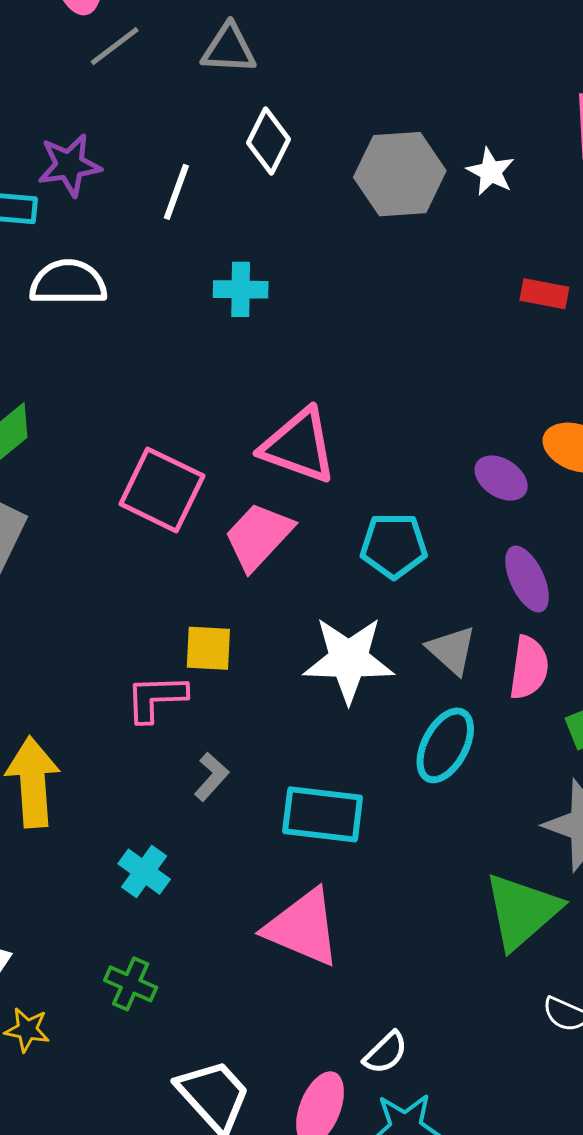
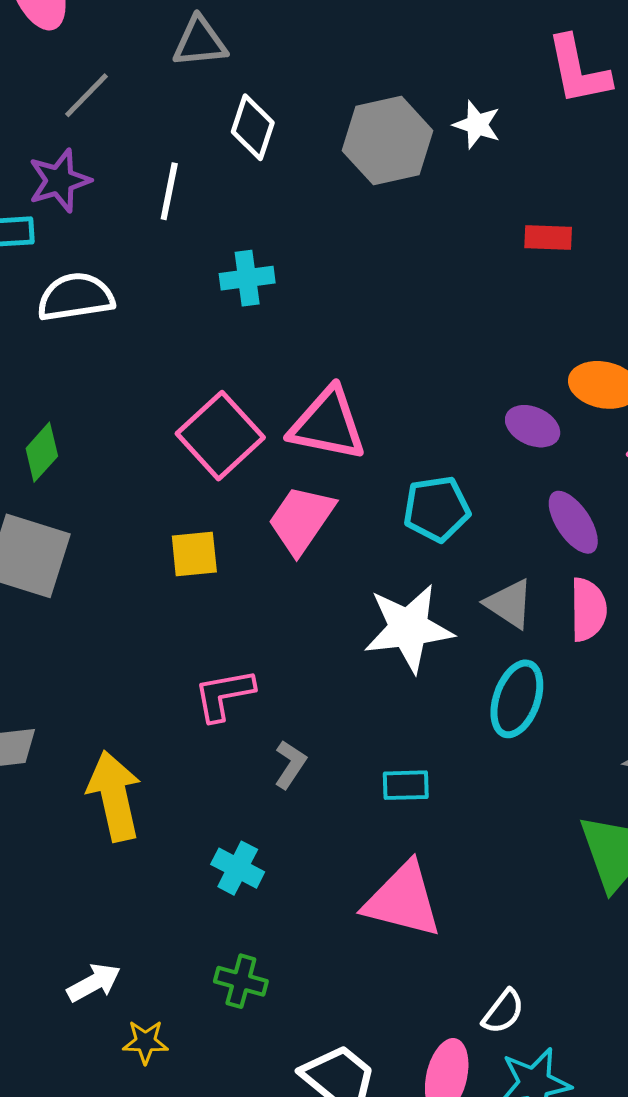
gray line: (115, 46) -> (87, 95), moved
pink square: (162, 490) -> (220, 436), moved, turned 30
yellow square: (208, 648) -> (194, 554), moved
cyan rectangle: (323, 814) -> (406, 785), size x0.6

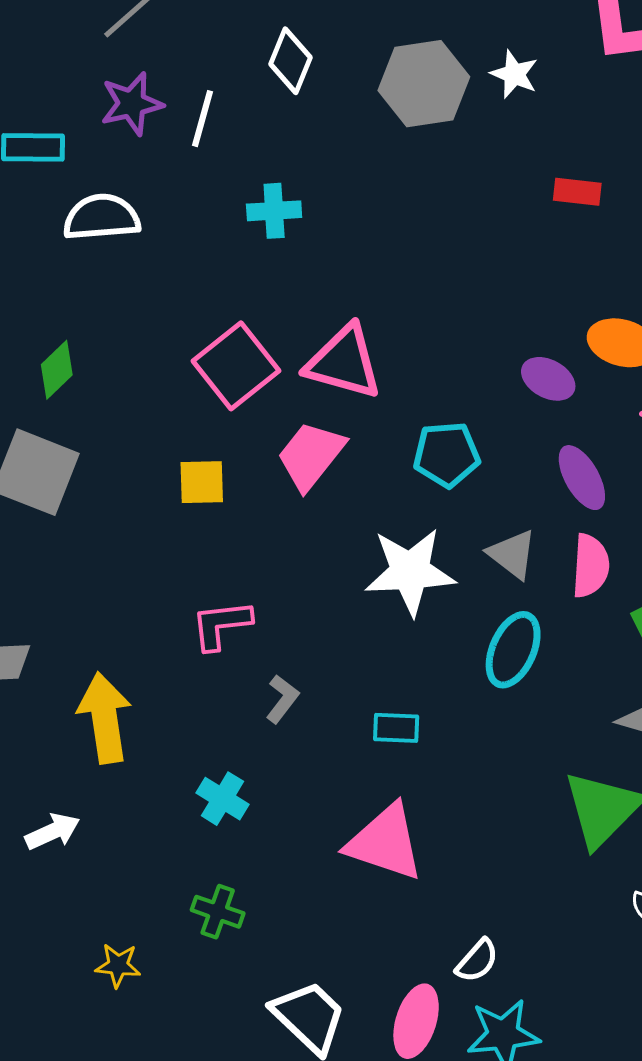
purple star: (59, 181) -> (132, 104), moved
white arrow: (94, 983) -> (53, 831), moved

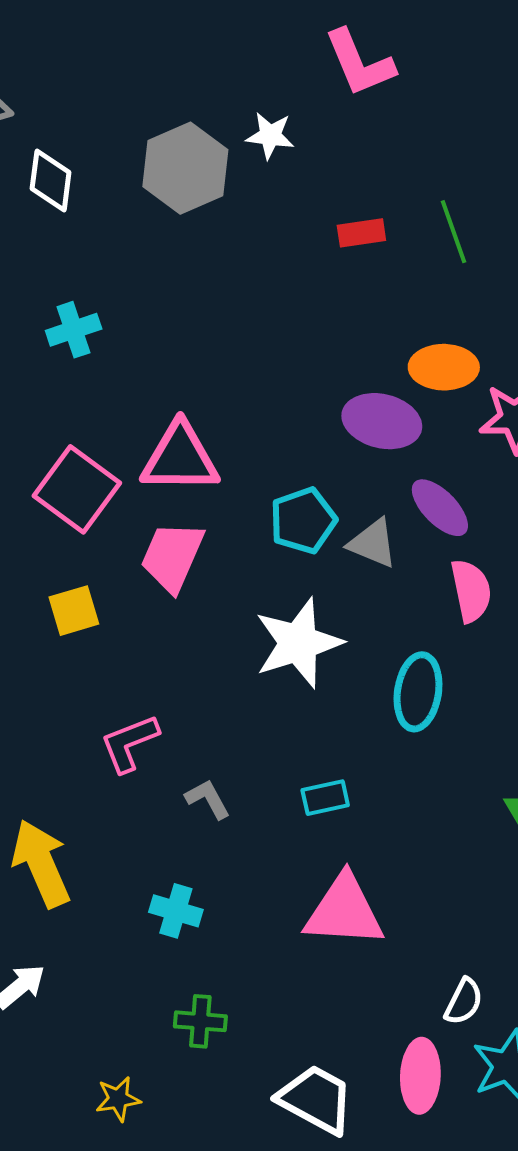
purple ellipse: (548, 379) -> (382, 421), size x1.4
gray triangle: (512, 554) -> (373, 543), moved
gray L-shape: (282, 699) -> (208, 799), turned -51

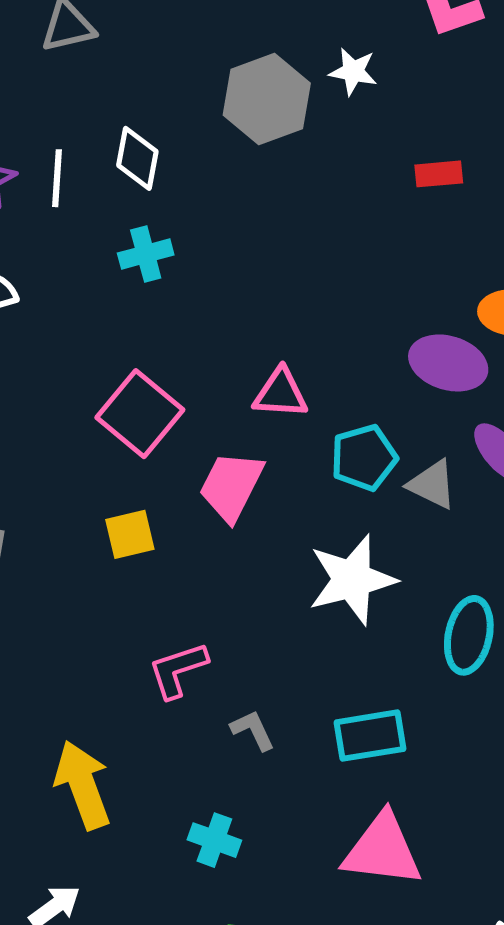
white diamond: (51, 180) -> (137, 158), moved
pink triangle: (180, 458) -> (281, 393), moved, size x0.7
cyan rectangle: (325, 798) -> (370, 736), size x1.5

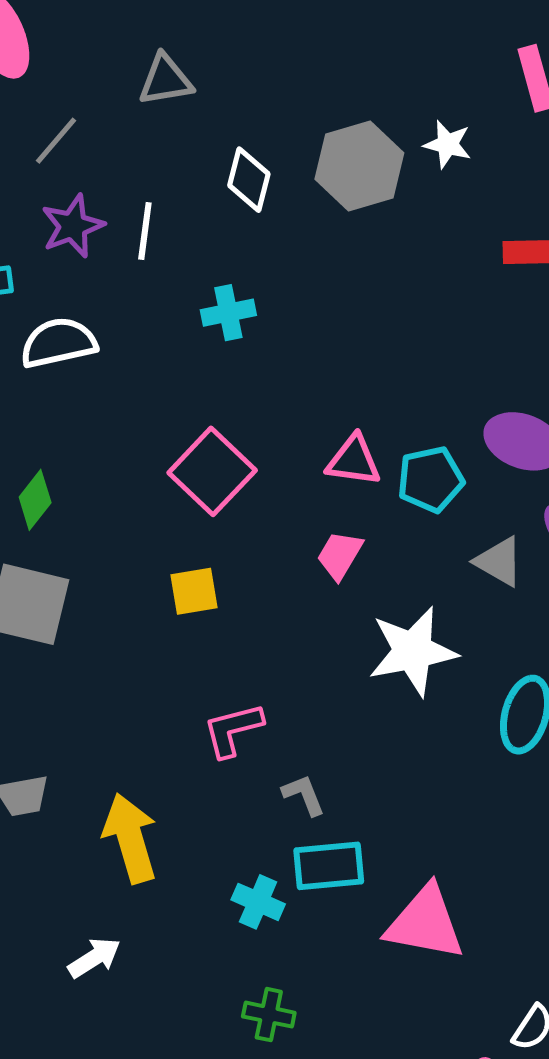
white diamond: (137, 158) -> (249, 180), moved
cyan pentagon: (364, 458) -> (431, 479), moved
pink trapezoid: (231, 486) -> (340, 555), moved, size x0.7
cyan rectangle: (370, 736) -> (329, 866), moved

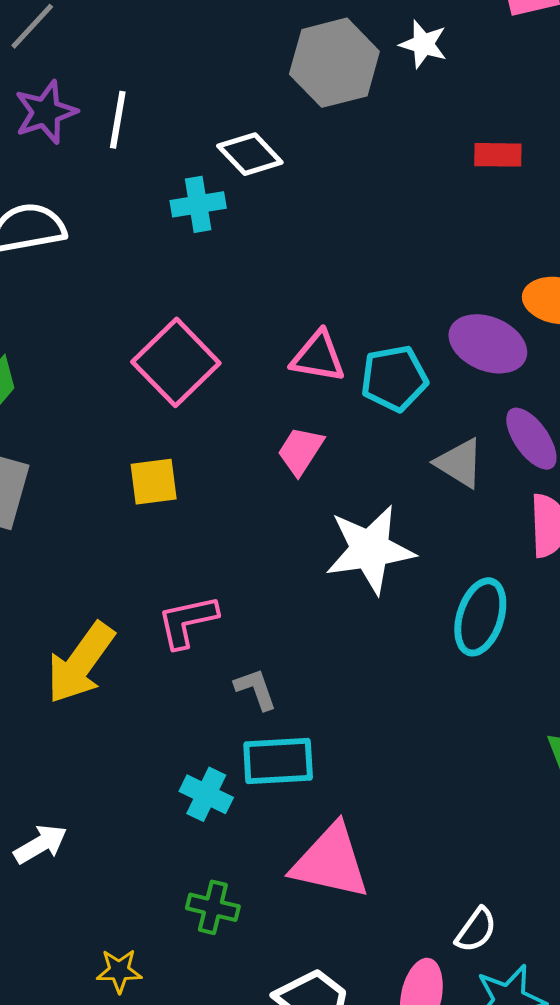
white diamond: (249, 180) -> (250, 154), moved, turned -60
yellow arrow: (130, 838) -> (81, 663), moved, turned -130
pink triangle: (425, 923) -> (331, 862), moved

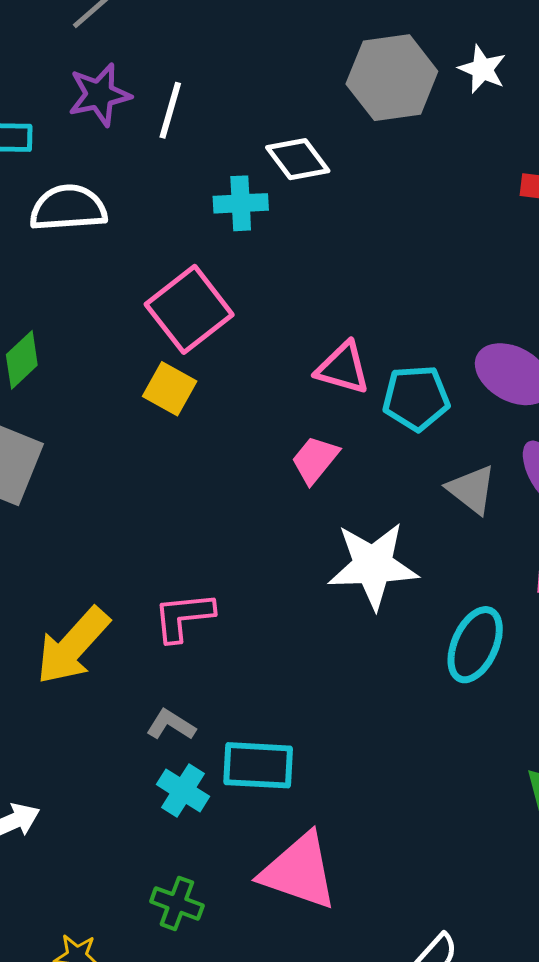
pink square: (176, 362) -> (189, 309), moved
yellow square: (154, 482) -> (170, 389), moved, turned 30
gray L-shape: (256, 689) -> (171, 725), moved, turned -45

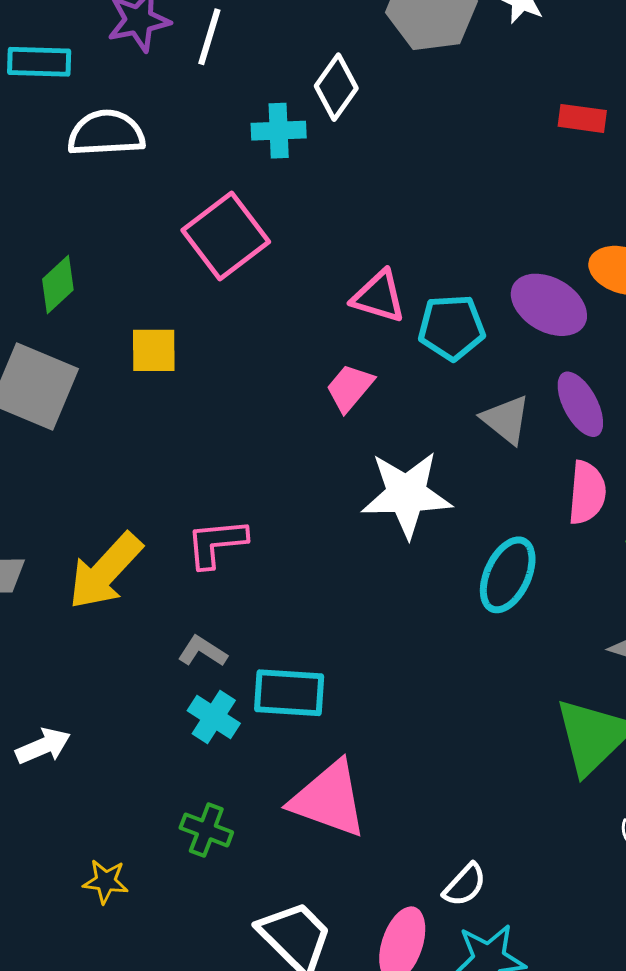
white diamond: (298, 159) -> (336, 87), turned 72
yellow square: (170, 389) -> (154, 350), moved, turned -30

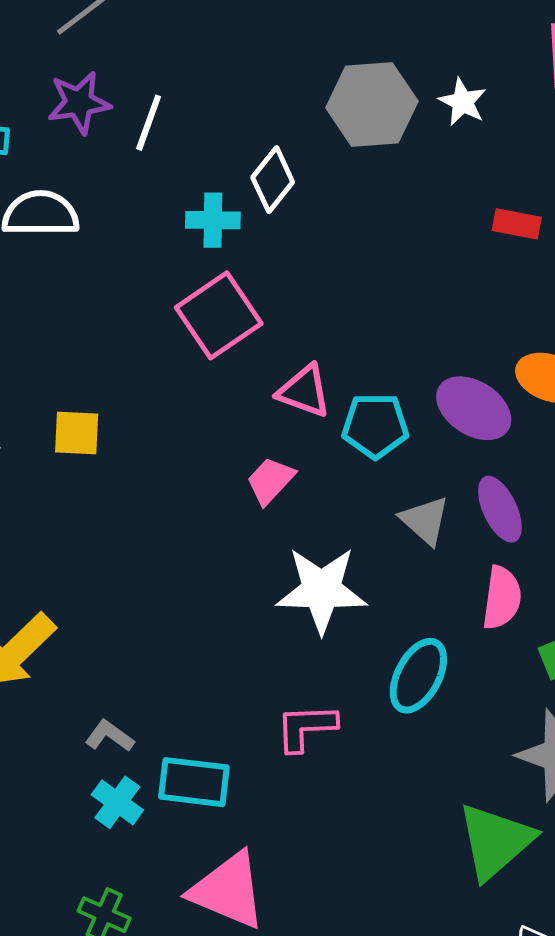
pink square: (226, 236) -> (219, 315), moved
pink L-shape: (216, 543) -> (306, 727), moved

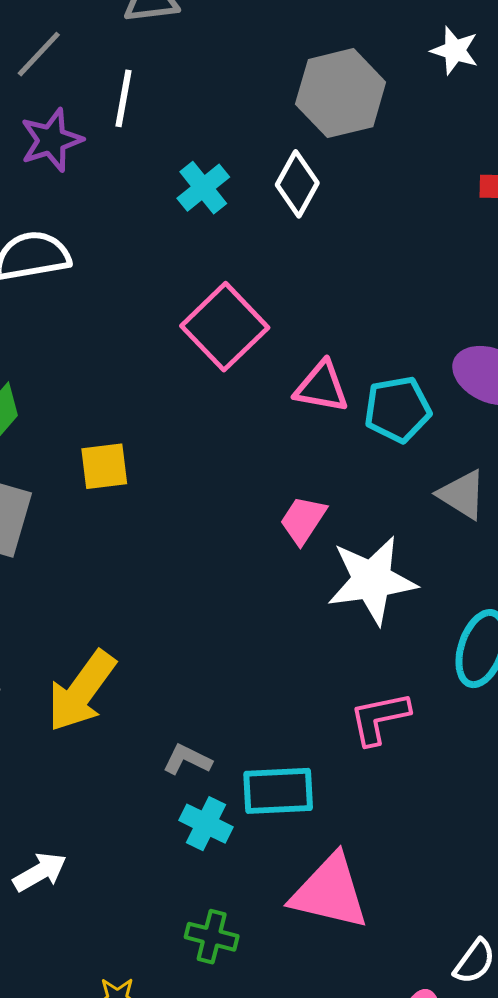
white star: (463, 102) -> (455, 50), moved
white line: (149, 123) -> (124, 98), moved
white diamond: (273, 180) -> (297, 184), moved
cyan cross: (213, 220) -> (203, 188), moved, turned -30
pink trapezoid: (270, 481) -> (303, 520), moved

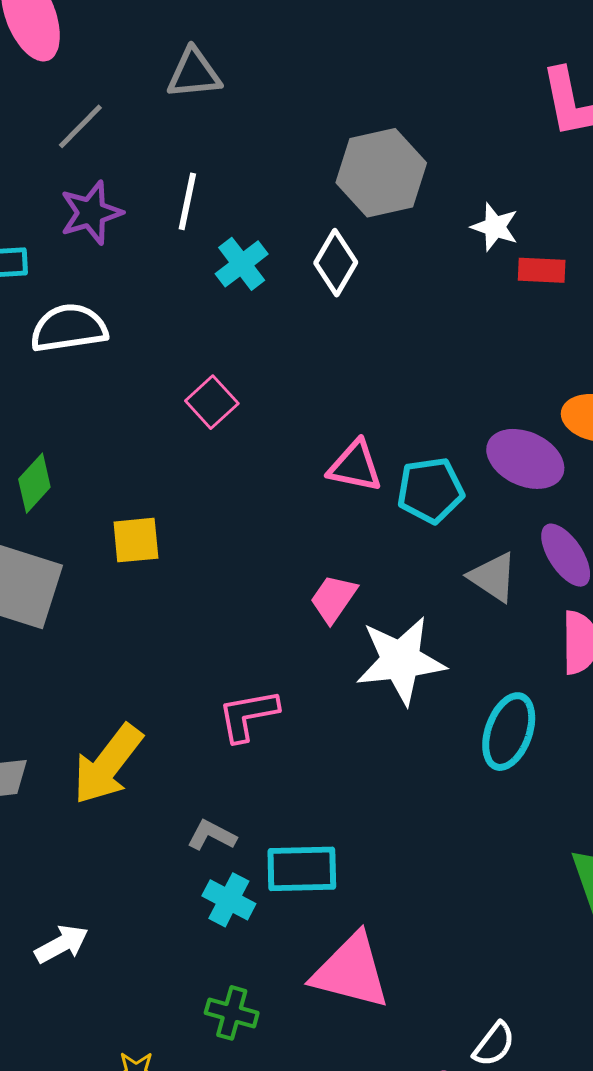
white star: (455, 50) -> (495, 227), moved
white line: (124, 98) -> (187, 201), moved
pink square: (225, 327) -> (212, 402), moved, size x0.6
pink L-shape: (379, 718) -> (248, 715), moved

